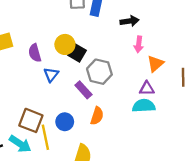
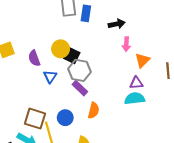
gray hexagon: (99, 72) -> (80, 70), moved

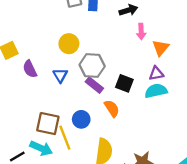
black square: (72, 56) -> (124, 83), moved
purple semicircle: (34, 58) -> (30, 69), moved
orange semicircle: (94, 110) -> (112, 108), turned -42

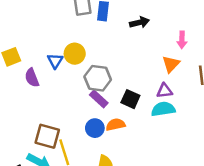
pink arrow: (141, 32) -> (182, 40), moved
blue triangle: (60, 75) -> (55, 61), moved
orange semicircle: (112, 108) -> (116, 125), turned -72
blue circle: (81, 119) -> (95, 128), moved

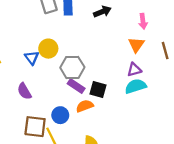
purple semicircle: (32, 78) -> (24, 91), moved
black square: (130, 99) -> (98, 89), moved
orange semicircle: (116, 125) -> (85, 106), moved
blue circle: (95, 128) -> (60, 115), moved

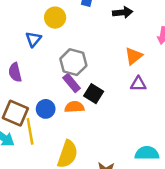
orange triangle: (136, 45) -> (134, 56), moved
yellow circle: (48, 49) -> (55, 18), moved
cyan semicircle: (136, 86) -> (147, 153), moved

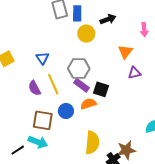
yellow circle: (55, 18) -> (86, 34), moved
yellow line: (30, 131) -> (53, 84), moved

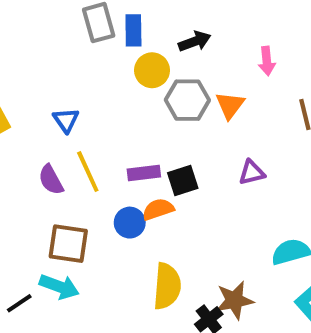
gray hexagon: (79, 68) -> (187, 100), moved
purple triangle: (134, 73) -> (252, 173), moved
purple rectangle: (81, 85) -> (144, 173), turned -42
black square: (101, 89) -> (183, 180), turned -35
blue circle: (66, 111) -> (130, 223), moved

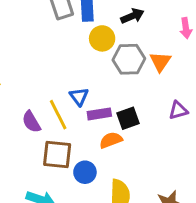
blue triangle: (66, 120) -> (79, 97), moved
blue circle: (130, 223) -> (85, 172), moved
brown square: (68, 244) -> (57, 155), moved

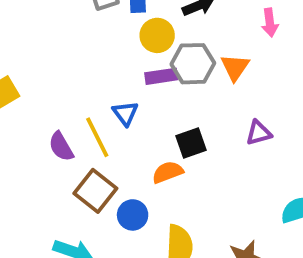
purple rectangle: (99, 114) -> (161, 76), moved
brown square: (57, 155) -> (95, 191), turned 32

